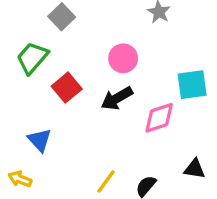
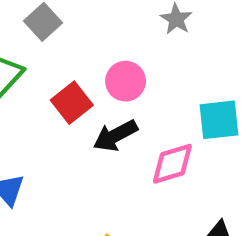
red square: (67, 88) -> (72, 103), moved

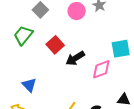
pink circle: (126, 81) -> (77, 11), moved

